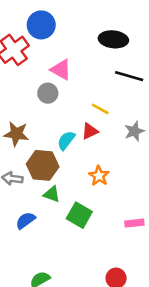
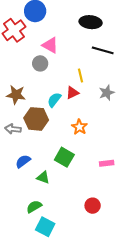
yellow line: (100, 109) -> (80, 76), turned 48
green triangle: (52, 194) -> (43, 177), moved

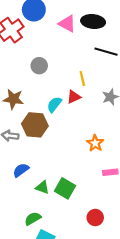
pink triangle: (50, 45) -> (67, 24), moved
orange star: (79, 127) -> (95, 143), moved
green square: (64, 157) -> (65, 188), moved

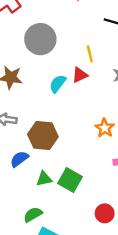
gray circle: (39, 66) -> (40, 39), size x1.6
brown hexagon: (35, 125) -> (43, 136), moved
green triangle: (42, 187) -> (44, 179), turned -32

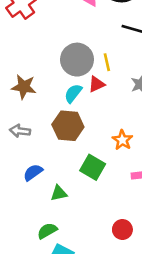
gray circle: (40, 39) -> (77, 60), moved
brown hexagon: (43, 136) -> (68, 126), moved
green square: (70, 180) -> (93, 167), moved

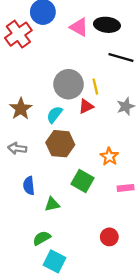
brown star: (24, 87) -> (21, 109), turned 30
cyan semicircle: (73, 93) -> (55, 115), moved
blue semicircle: (33, 172) -> (29, 186), turned -60

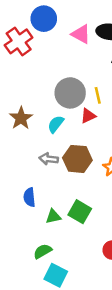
brown hexagon: (60, 144) -> (77, 159), moved
gray arrow: (17, 148) -> (49, 159), moved
green square: (82, 181) -> (80, 212), moved

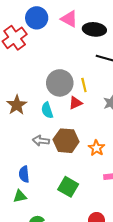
pink triangle: (81, 34) -> (69, 19), moved
cyan semicircle: (56, 124) -> (47, 110), turned -56
green triangle: (53, 216) -> (20, 196), moved

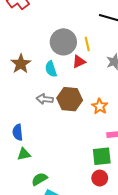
blue semicircle: (24, 174) -> (18, 132), moved
green square: (68, 187) -> (102, 156), moved, turned -36

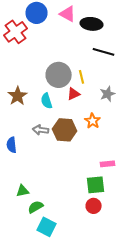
orange star: (100, 106) -> (93, 121), moved
blue semicircle: (18, 132) -> (12, 145), moved
green triangle: (24, 154) -> (23, 191), moved

